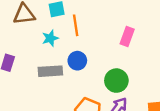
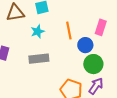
orange line: (76, 25) -> (69, 30), moved
blue circle: (77, 61) -> (85, 45), moved

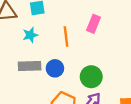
pink rectangle: (101, 27) -> (94, 24), moved
blue circle: (85, 45) -> (55, 68), moved

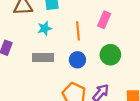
blue circle: (55, 68) -> (77, 60), moved
green circle: (91, 77) -> (110, 55), moved

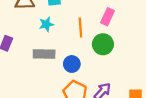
green circle: (110, 55) -> (103, 44), moved
blue circle: (77, 60) -> (72, 64), moved

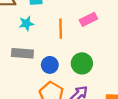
pink rectangle: (107, 17) -> (88, 19), turned 35
green circle: (103, 44) -> (82, 63), moved

